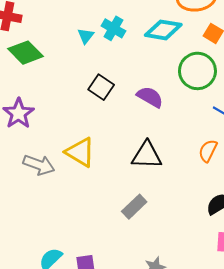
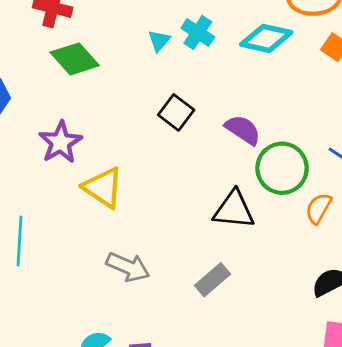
green circle: (197, 71) -> (282, 168), moved
yellow triangle: (80, 152) -> (103, 187), moved
gray arrow: (39, 165) -> (128, 267), moved

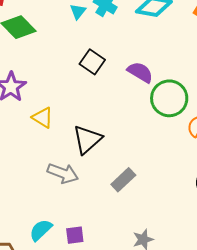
yellow triangle: (103, 187) -> (43, 118), size x0.7
black triangle: (234, 210) -> (87, 139), moved, turned -44

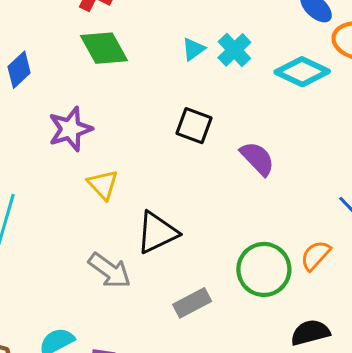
black square: (92, 62) -> (194, 126), turned -30
green circle: (169, 98) -> (264, 269), moved

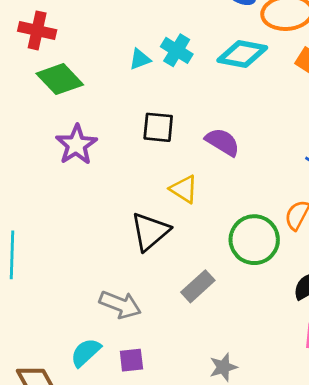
cyan triangle: (193, 49) -> (140, 59), turned 30
purple star: (70, 129) -> (76, 145), moved
yellow triangle: (103, 185) -> (184, 189), moved
gray arrow: (110, 271) -> (120, 305), moved

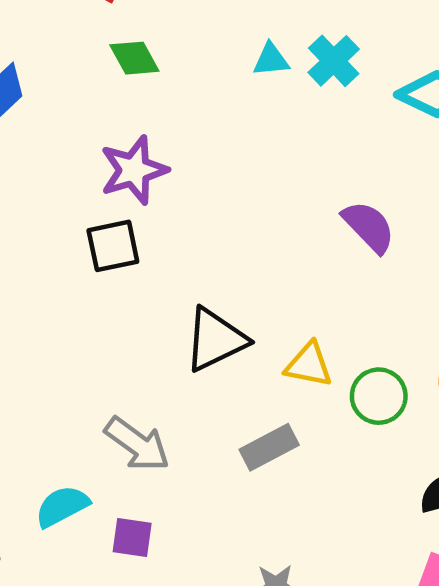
green diamond: (60, 79) -> (134, 58), size x0.7
black square: (158, 127) -> (113, 246), moved, turned -32
yellow triangle: (184, 189) -> (309, 365), moved, turned -36
green circle: (254, 240) -> (379, 396), size x0.7

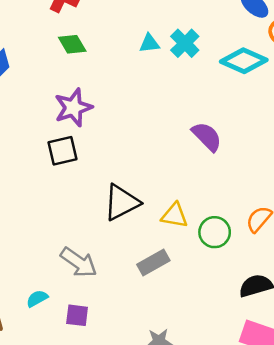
cyan semicircle: (62, 506) -> (37, 299), size x0.7

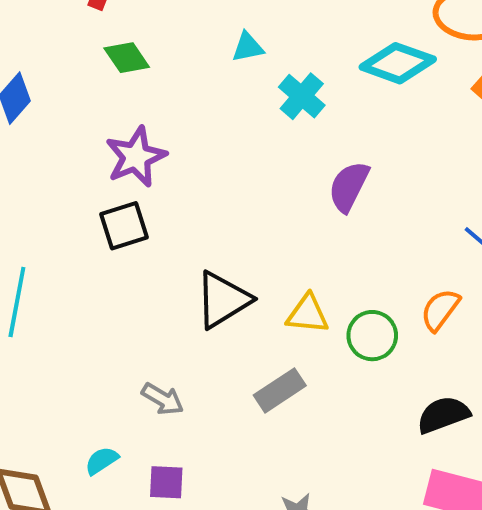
cyan cross: (185, 43) -> (302, 96), moved
purple semicircle: (207, 137) -> (349, 187), turned -104
gray arrow: (79, 262) -> (163, 399), size x0.7

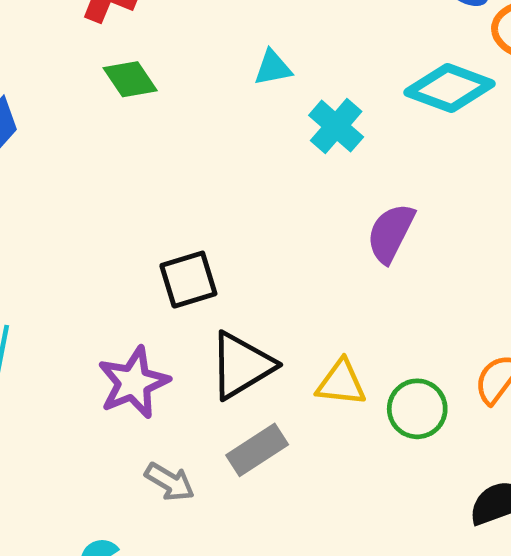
purple star: (136, 157) -> (134, 383), moved
black square: (124, 226) -> (188, 280), moved
gray rectangle: (280, 390) -> (257, 450), moved

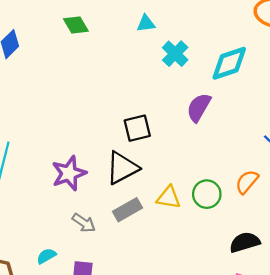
cyan diamond: (449, 88) -> (229, 63), moved, turned -42
black square: (188, 280) -> (137, 128), moved
yellow triangle: (341, 383) -> (169, 197), moved

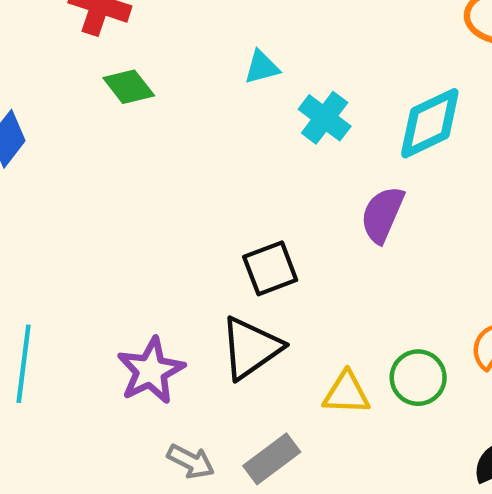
gray rectangle: (127, 210) -> (272, 459), moved

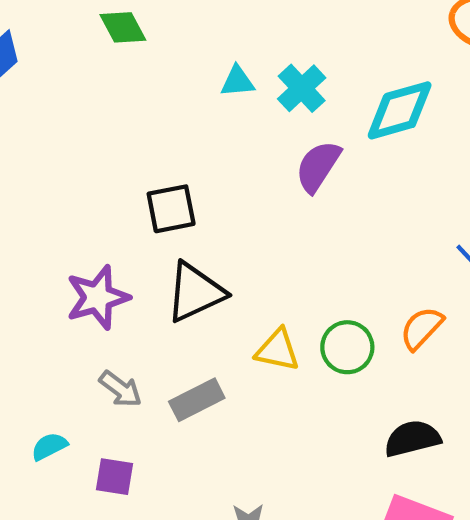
cyan triangle: (262, 67) -> (237, 81), moved
purple semicircle: (382, 215) -> (318, 166), moved
black square: (270, 268) -> (171, 209), moved

